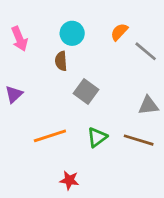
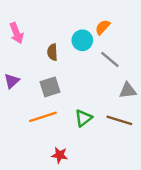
cyan circle: (72, 33) -> (82, 40), moved
gray line: (146, 51) -> (110, 59), moved
gray square: (86, 92) -> (50, 87), moved, turned 36

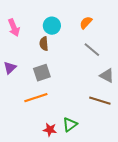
cyan circle: (82, 40) -> (52, 26), moved
gray triangle: (128, 91) -> (107, 76), turned 35
green triangle: (84, 118) -> (70, 125), moved

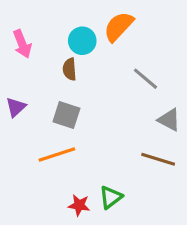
orange semicircle: (86, 23) -> (119, 26), moved, size x1.5
gray square: (42, 73) -> (66, 115), turned 36

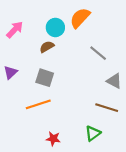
pink arrow: (22, 44) -> (15, 30), turned -114
brown semicircle: (70, 69) -> (47, 47), turned 64
green triangle: (111, 197) -> (93, 133), moved

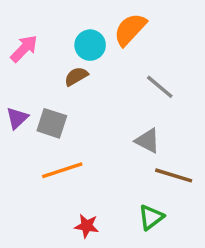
gray square: (45, 78) -> (52, 123), moved
gray triangle: (114, 81) -> (147, 141), moved

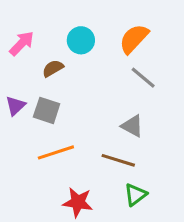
orange semicircle: (130, 29) -> (134, 39), moved
brown semicircle: (76, 76) -> (53, 68), moved
brown line: (174, 175) -> (118, 160), moved
red star: (87, 226) -> (78, 202), size x1.4

